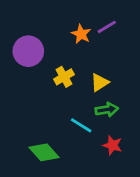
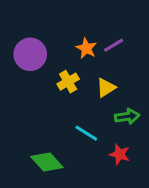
purple line: (107, 27) -> (114, 45), moved
orange star: (81, 34) -> (86, 48), moved
green arrow: (107, 110) -> (127, 116), moved

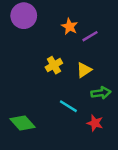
orange star: (86, 48) -> (70, 27), moved
purple circle: (30, 54) -> (24, 16), moved
green diamond: (47, 162) -> (23, 123), moved

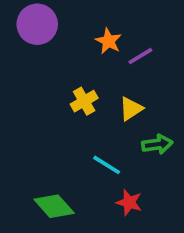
green diamond: (23, 123) -> (54, 206), moved
red star: (95, 123) -> (129, 202), moved

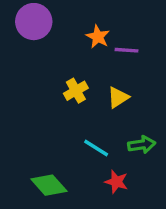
purple line: (140, 56) -> (126, 50), turned 35
green arrow: (157, 144) -> (142, 145), moved

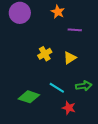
orange star: (98, 37) -> (58, 12), moved
green diamond: (49, 185) -> (29, 97), moved, turned -30

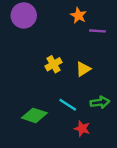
orange star: (58, 12) -> (78, 15), moved
purple line: (75, 30) -> (98, 31), moved

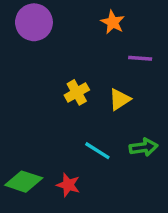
purple line: (98, 31) -> (140, 58), moved
green diamond: (34, 115) -> (24, 182), moved
red star: (82, 129) -> (68, 185), moved

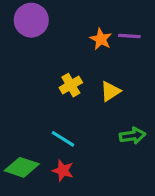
orange star: (113, 22) -> (101, 39), moved
purple line: (140, 58) -> (129, 36), moved
cyan line: (97, 151) -> (63, 139), moved

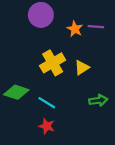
purple circle: (31, 20) -> (41, 15), moved
yellow cross: (71, 85) -> (53, 63), size x1.5
green diamond: (22, 167) -> (16, 92), moved

